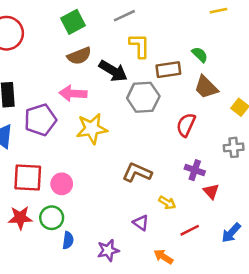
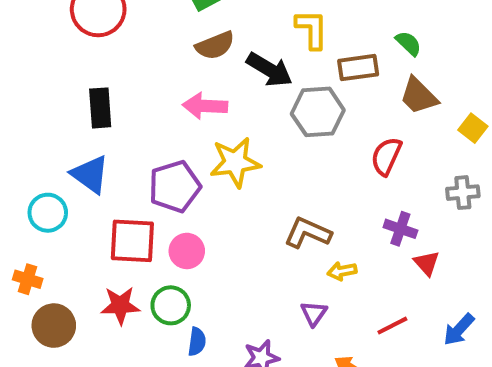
purple pentagon: (40, 120) -> (175, 186), moved
yellow arrow: (167, 203) -> (342, 271), moved, turned 138
purple triangle: (141, 223) -> (314, 313), turned 30

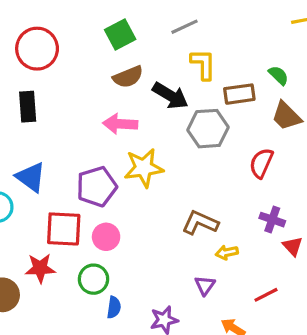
black rectangle: (100, 108) -> (28, 107), moved
red star: (120, 305) -> (40, 268), moved

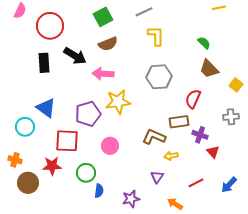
brown rectangle: (239, 94) -> (179, 122), moved
black arrow: (170, 96) -> (75, 56), moved
pink circle: (106, 237) -> (110, 146), moved

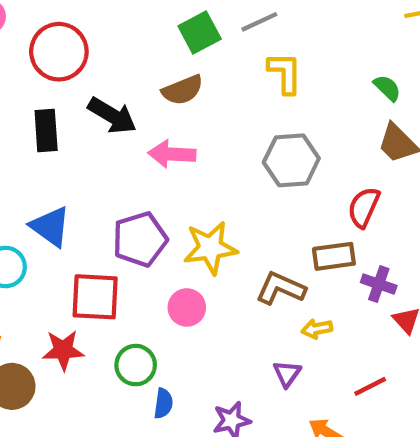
green square: (103, 17) -> (200, 32), moved
yellow star: (118, 102) -> (210, 248), moved

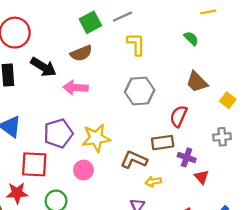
green semicircle: (387, 88) -> (191, 38), moved

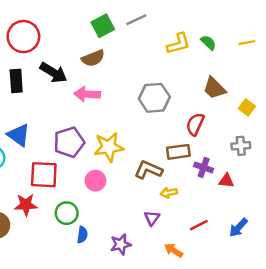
yellow line: (208, 12) -> (247, 43), moved
yellow L-shape: (136, 44) -> (178, 44), moved, turned 75
red triangle: (201, 177) -> (226, 181), moved, turned -42

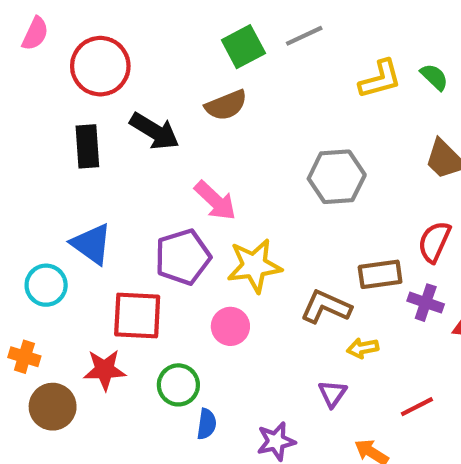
pink arrow: (87, 94) -> (215, 201), moved, turned -140
red semicircle: (195, 124) -> (434, 242), moved

